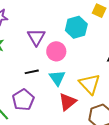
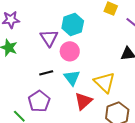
cyan hexagon: (76, 27) -> (73, 25), moved

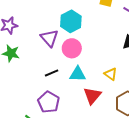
cyan triangle: (72, 78) -> (78, 74), turned -42
yellow triangle: (105, 82) -> (111, 74), size x0.6

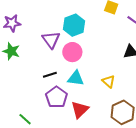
red triangle: (92, 96) -> (80, 110), moved
purple pentagon: (49, 102) -> (56, 97), moved

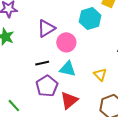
cyan hexagon: (74, 25) -> (90, 19), moved
purple triangle: (51, 40) -> (46, 28), turned 30

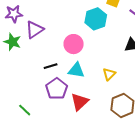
purple triangle: (46, 28) -> (35, 30), moved
yellow triangle: (100, 75) -> (109, 74), turned 32

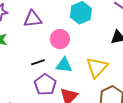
purple triangle: (35, 30) -> (33, 19), moved, turned 30
yellow triangle: (109, 74) -> (97, 67), size x1.6

